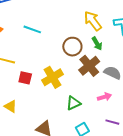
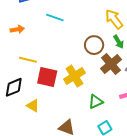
cyan line: (32, 29) -> (55, 17), moved
red square: (25, 78) -> (47, 77), size x1.5

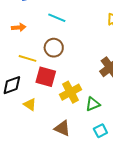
brown circle: (94, 45) -> (54, 48), moved
yellow cross: (74, 76) -> (70, 92), moved

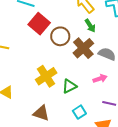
brown circle: (54, 48) -> (60, 36), moved
red square: (46, 77) -> (39, 24), moved, turned 30

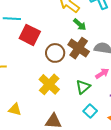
brown circle: (60, 36) -> (55, 53), moved
green triangle: (69, 86) -> (83, 87), moved

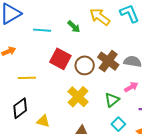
green arrow: (80, 25) -> (74, 27), moved
red square: (30, 35) -> (60, 59), moved

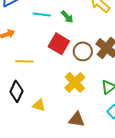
green arrow: (74, 27) -> (67, 17), moved
black diamond: (20, 108) -> (16, 91), turned -30

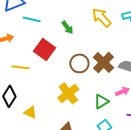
cyan line: (42, 14) -> (32, 19), moved
red square: (59, 44) -> (44, 49), moved

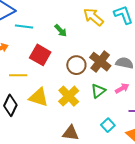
green triangle: (101, 102) -> (98, 91), moved
yellow triangle: (30, 112) -> (39, 97), moved, size x1.5

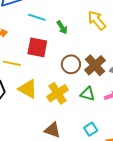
cyan line: (24, 26) -> (37, 17), moved
red square: (40, 55) -> (37, 47), turned -30
green triangle: (98, 91) -> (88, 94), turned 42

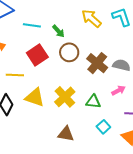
red square: (37, 47) -> (37, 55), turned -35
brown circle: (71, 64) -> (69, 52), moved
green triangle: (88, 94) -> (93, 102), moved

